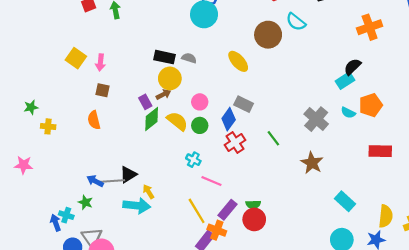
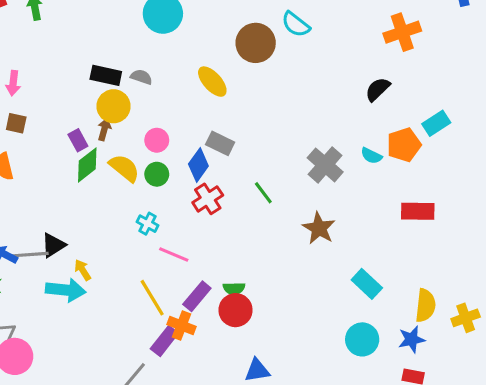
cyan rectangle: (345, 81) -> (436, 123), moved
brown arrow: (163, 94) -> (104, 129), turned -48

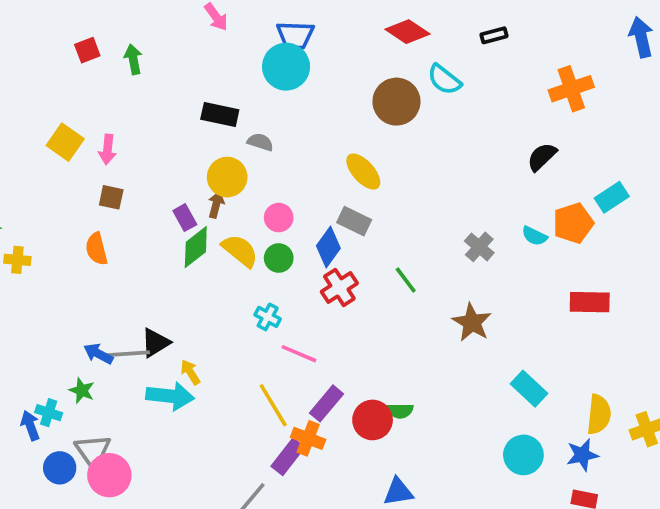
black rectangle: (106, 75) -> (220, 114), moved
yellow ellipse: (212, 82) -> (363, 172), moved
gray cross: (325, 165) -> (479, 247), size x0.7
green semicircle: (234, 288) -> (400, 411), moved

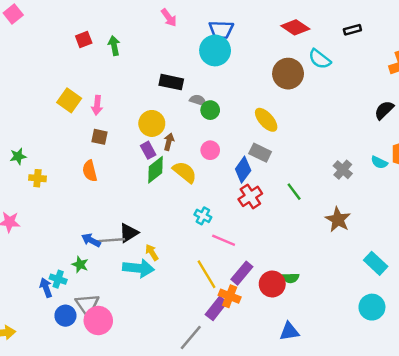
yellow circle: (227, 177) -> (152, 123), moved
green circle: (279, 258) -> (210, 110), moved

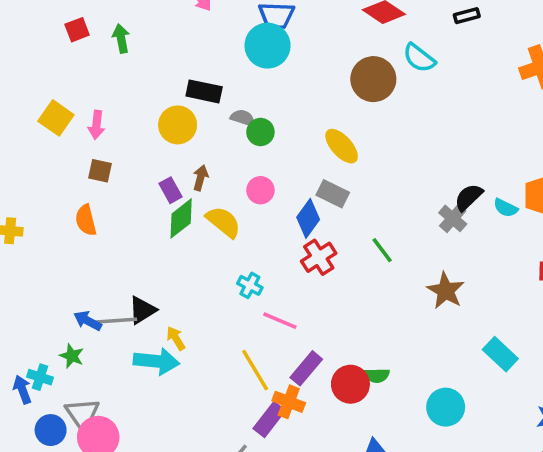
black semicircle: (384, 110) -> (469, 197), moved
yellow circle: (152, 123) -> (178, 125), moved
cyan circle: (372, 307) -> (446, 407), moved

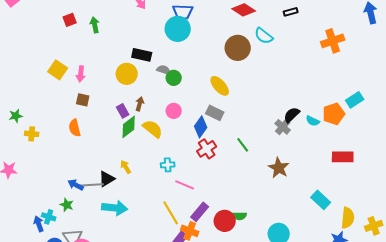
cyan cross: (250, 285) -> (168, 165), turned -32
yellow arrow: (176, 338) -> (126, 167), moved
cyan rectangle: (500, 354) -> (321, 200), moved

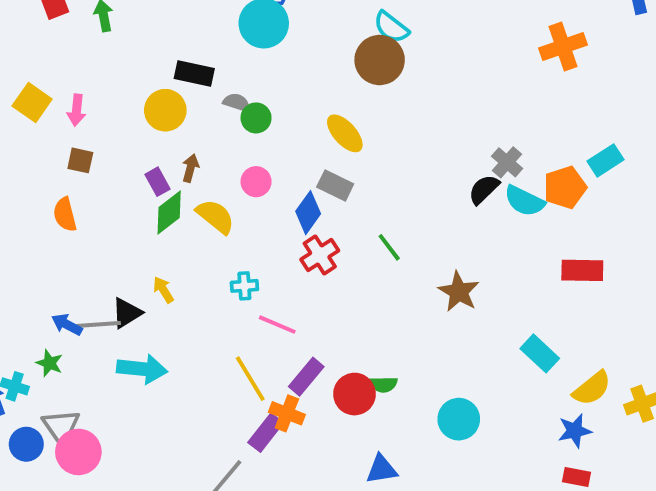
cyan semicircle: (264, 36) -> (391, 27), moved
cyan semicircle: (313, 121) -> (524, 201), size x1.5
gray cross: (283, 127) -> (507, 162), moved
yellow semicircle: (348, 218) -> (592, 388), turned 45

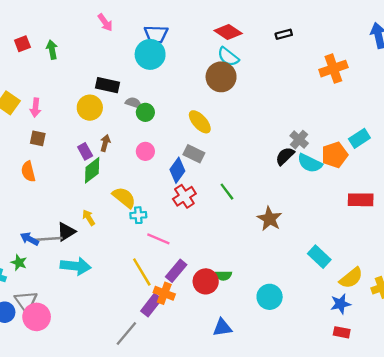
yellow semicircle: (215, 216) -> (124, 197), moved
red rectangle: (582, 270) -> (361, 200), moved

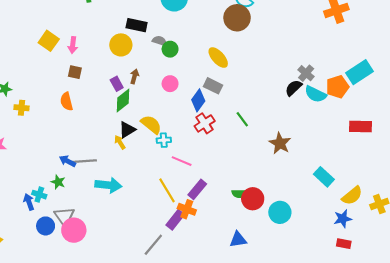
cyan rectangle: (359, 138) -> (359, 72), size x1.4
black triangle: (66, 232) -> (127, 130), moved
red circle: (206, 281) -> (253, 199), moved

